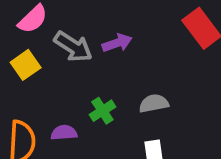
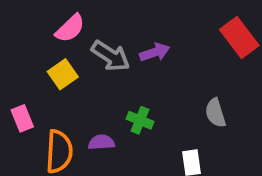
gray semicircle: (154, 103) -> (215, 113), moved, turned -96
green cross: (102, 111) -> (140, 120), turned -35

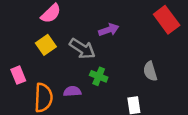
gray arrow: (111, 56) -> (82, 49), moved

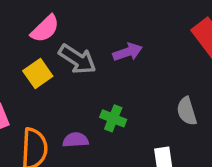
gray arrow: (82, 49) -> (77, 59), moved

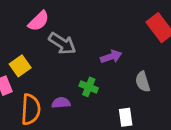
purple arrow: (128, 52) -> (111, 57), moved
yellow square: (38, 74) -> (20, 66), moved

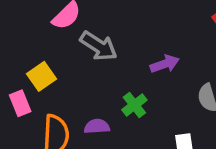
green cross: (89, 87) -> (134, 105), turned 30

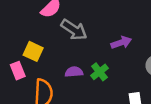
yellow square: (41, 76) -> (33, 51), turned -30
purple semicircle: (97, 126) -> (74, 72), moved

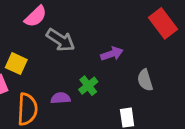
purple semicircle: (74, 72) -> (61, 98), moved

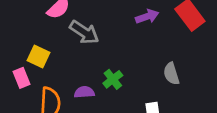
purple arrow: (112, 54) -> (147, 16), moved

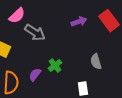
purple semicircle: (84, 92) -> (35, 75), turned -48

